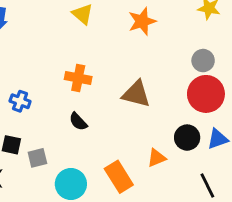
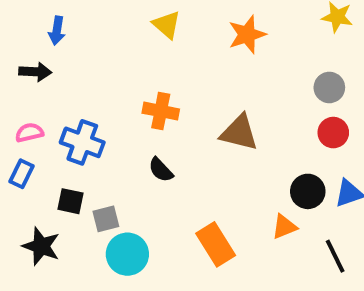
red circle: (206, 94) -> (333, 133), size x0.6
blue cross: (20, 101) -> (82, 142), size x1.5
orange triangle: (157, 158) -> (284, 227), moved
cyan circle: (71, 184) -> (127, 254), moved

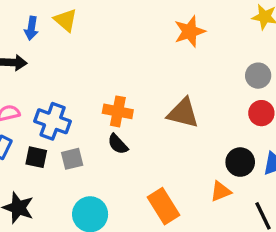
yellow triangle: (167, 25) -> (66, 20), moved
orange cross: (161, 111) -> (118, 111), moved
black square: (71, 201) -> (36, 157), moved
gray square: (106, 219) -> (72, 159), moved

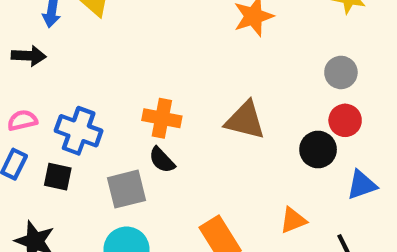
gray square: (72, 159) -> (126, 189), moved, size x1.4
black circle: (240, 162) -> (318, 150), moved

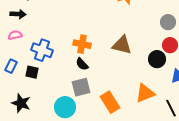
pink semicircle: (22, 120) -> (15, 35), moved
gray square: (126, 189) -> (81, 87), moved
orange triangle: (293, 220) -> (145, 93), size x1.5

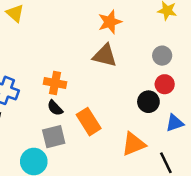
brown triangle: (122, 45) -> (105, 56), moved
orange rectangle: (110, 102) -> (89, 122), moved

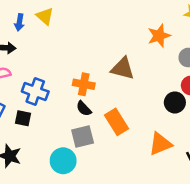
orange star: (110, 22) -> (159, 36), moved
brown triangle: (105, 56) -> (123, 68), moved

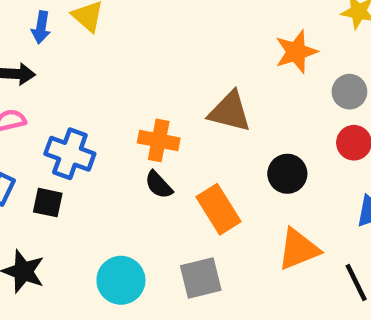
black circle: (175, 102) -> (287, 174), moved
gray square: (83, 136) -> (201, 278), moved

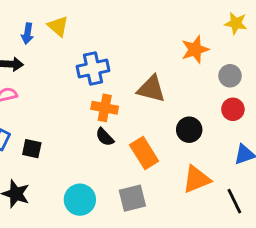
blue cross: (70, 154) -> (93, 68), moved, turned -32

